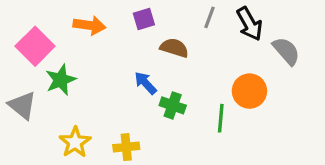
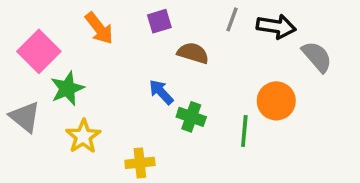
black arrow: (249, 24) -> (276, 27), turned -52
orange arrow: (89, 25) -> (99, 28), turned 44
yellow star: (75, 142) -> (83, 136), moved

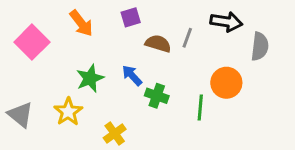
gray line: (232, 19) -> (187, 38), moved
gray semicircle: (317, 57) -> (260, 46), turned 48
green star: (67, 89) -> (90, 78), moved
gray triangle: (25, 117) -> (20, 115), moved
yellow cross: (140, 163) -> (115, 134), turned -30

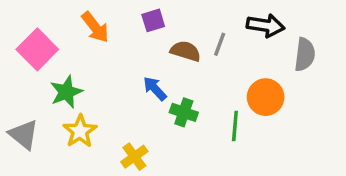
green star: (90, 78) -> (66, 92), moved

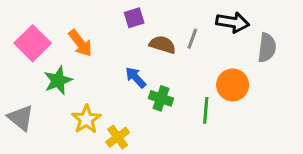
orange arrow: (95, 27) -> (80, 43), moved
yellow star: (80, 131) -> (86, 119), moved

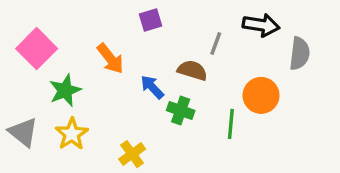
orange arrow: (80, 43) -> (110, 59), moved
brown semicircle: (162, 45) -> (192, 70), moved
yellow star: (86, 119) -> (72, 134), moved

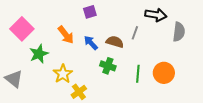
gray line: (216, 43) -> (135, 33), moved
blue arrow: (152, 87) -> (91, 43), moved
orange circle: (261, 95) -> (164, 73), moved
yellow star: (72, 134) -> (63, 74), moved

